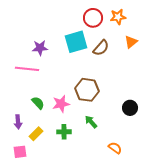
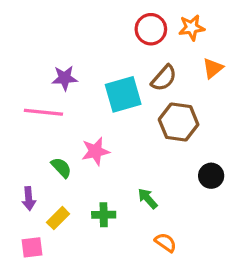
cyan square: (76, 42) -> (123, 94), moved
brown hexagon: (87, 90) -> (179, 122), moved
pink star: (61, 104) -> (96, 151), moved
orange semicircle: (115, 148) -> (166, 242), moved

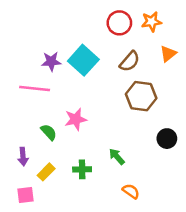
cyan square: (123, 94) -> (83, 60), moved, turned -32

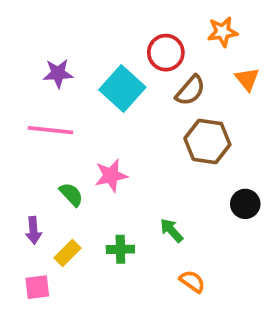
red circle: (119, 23) -> (166, 53), moved
orange triangle: (168, 54) -> (247, 79), turned -30
purple star: (51, 61) -> (58, 73), moved

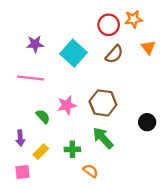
red circle: (166, 53) -> (109, 25), moved
brown hexagon: (207, 141) -> (103, 103), moved
green arrow: (171, 230) -> (103, 138), size x1.5
orange semicircle: (192, 281) -> (90, 171), moved

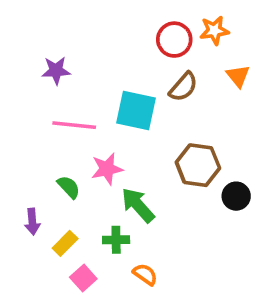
cyan square: (74, 53) -> (136, 111), moved, turned -30
pink line: (30, 78) -> (74, 125), moved
brown hexagon: (103, 103) -> (198, 165), moved
green arrow: (103, 138) -> (138, 205), moved
pink square: (23, 172) -> (83, 278), moved, turned -35

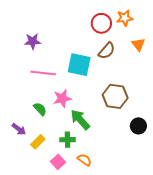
black circle: (236, 196) -> (138, 126), moved
purple arrow: (32, 222) -> (19, 129), turned -48
pink square: (83, 278) -> (58, 162), moved

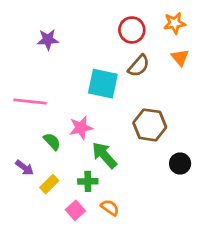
orange star: (125, 18) -> (175, 23), moved
purple star: (33, 41) -> (48, 40), moved
pink line: (43, 73) -> (30, 102), moved

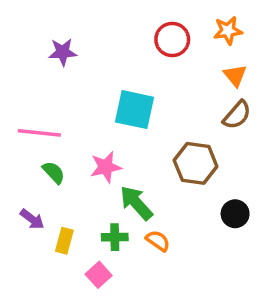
brown semicircle: (139, 66) -> (237, 115), moved
green semicircle: (52, 141) -> (54, 172), moved
yellow rectangle: (49, 184) -> (64, 241), turned -30
orange semicircle: (110, 208) -> (158, 241), moved

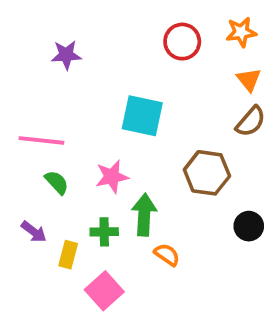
green arrow: (136, 203) -> (144, 215), turned 45
green cross: (115, 237) -> (104, 232), moved
pink square: (99, 275) -> (104, 291), size x1.4

